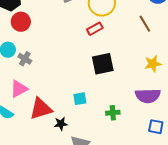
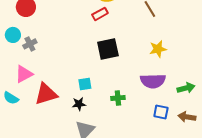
gray cross: (25, 59) -> (30, 44), turned 32
black star: (61, 124) -> (79, 104), moved

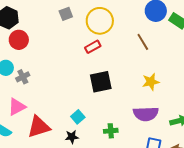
cyan square: (85, 84) -> (78, 117), turned -32

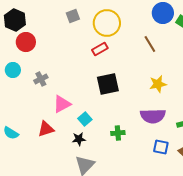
gray cross: (23, 77) -> (41, 79), moved
pink triangle: (17, 107) -> (62, 104), moved
red triangle: (39, 127) -> (46, 129), size x0.7

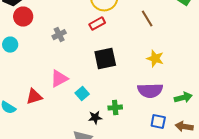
gray cross: (41, 79) -> (59, 35), moved
yellow star: (158, 84) -> (155, 59), turned 30
red triangle: (46, 129) -> (34, 97), moved
black star: (79, 139) -> (95, 118), moved

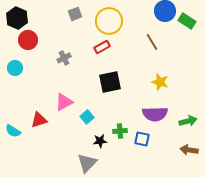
blue square: (158, 122) -> (142, 139), moved

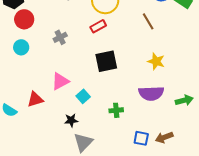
cyan circle: (15, 68) -> (21, 47), moved
blue square: (142, 139) -> (141, 138), moved
black star: (100, 141) -> (71, 120), moved
brown arrow: (189, 150) -> (164, 137), moved, turned -30

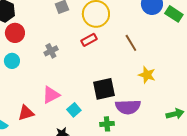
brown line: (148, 21) -> (131, 43), moved
black square: (106, 61) -> (104, 89), moved
purple semicircle: (151, 93) -> (128, 107), moved

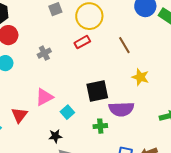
red triangle: (26, 113) -> (19, 115), turned -36

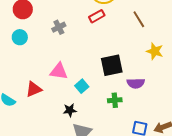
pink triangle: (44, 97) -> (59, 71), turned 36
purple semicircle: (121, 109) -> (136, 83), size x0.7
red triangle: (19, 115) -> (34, 89), turned 30

